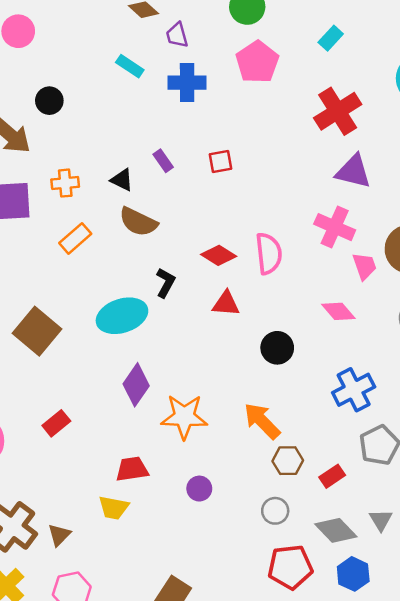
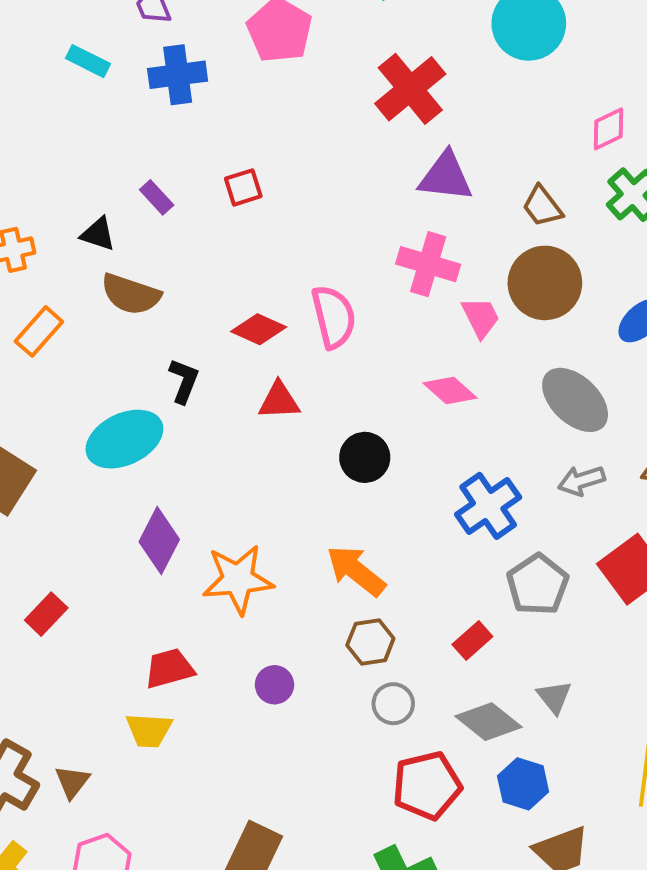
brown hexagon: (288, 461) -> (370, 642), moved

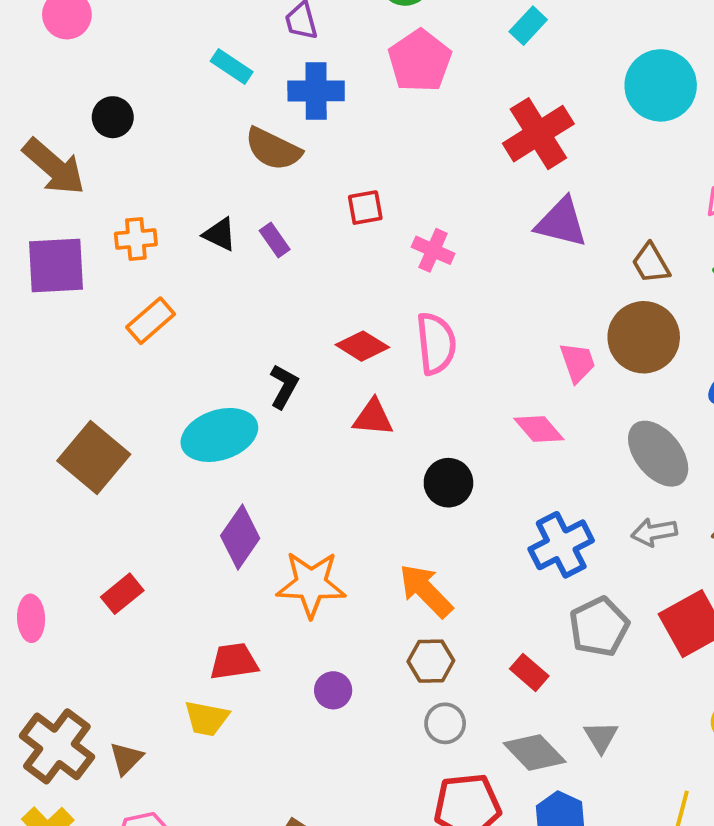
purple rectangle: (157, 197) -> (275, 240), moved
pink cross: (428, 264) -> (433, 250), moved, size x0.7
brown semicircle: (131, 294) -> (273, 149), moved
red rectangle: (472, 640) -> (529, 672), turned 75

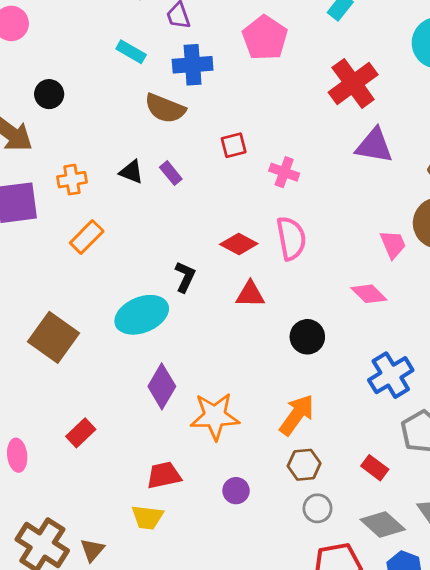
orange arrow: (426, 591) -> (297, 415), turned 84

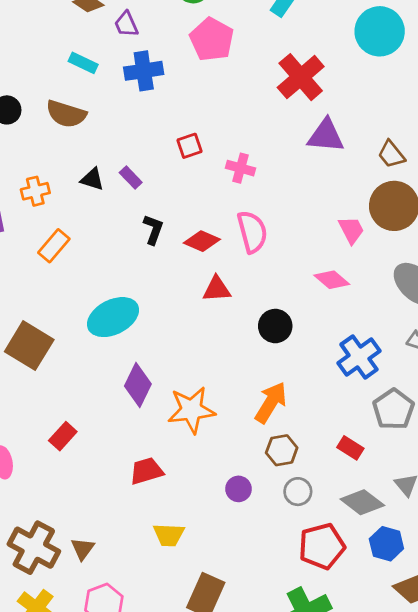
brown semicircle: (165, 108) -> (66, 114), moved
black L-shape: (185, 277) -> (153, 230), moved
purple circle: (236, 491) -> (239, 489), moved
yellow trapezoid: (147, 517) -> (169, 535), moved

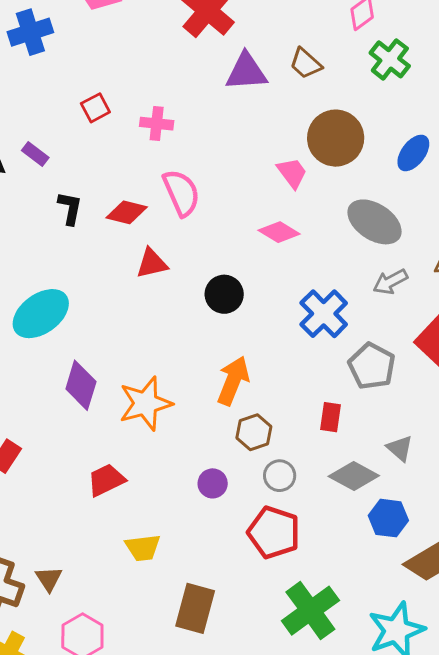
brown trapezoid: (391, 154) -> (306, 64), moved
red rectangle: (350, 448) -> (330, 417), turned 75
red pentagon: (322, 546) -> (274, 532), moved, turned -30

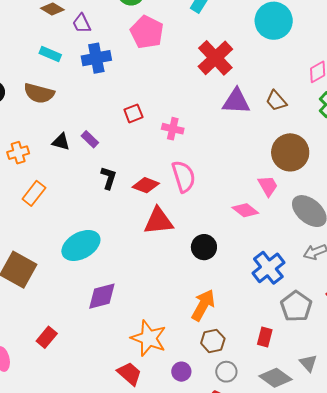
pink trapezoid: (292, 173) -> (268, 186), moved
red triangle: (152, 263) -> (158, 221), size x1.4
purple diamond: (81, 385) -> (102, 296), turned 52
orange star: (146, 403) -> (149, 338), moved, turned 30
red trapezoid: (106, 480) -> (129, 374), moved, turned 60

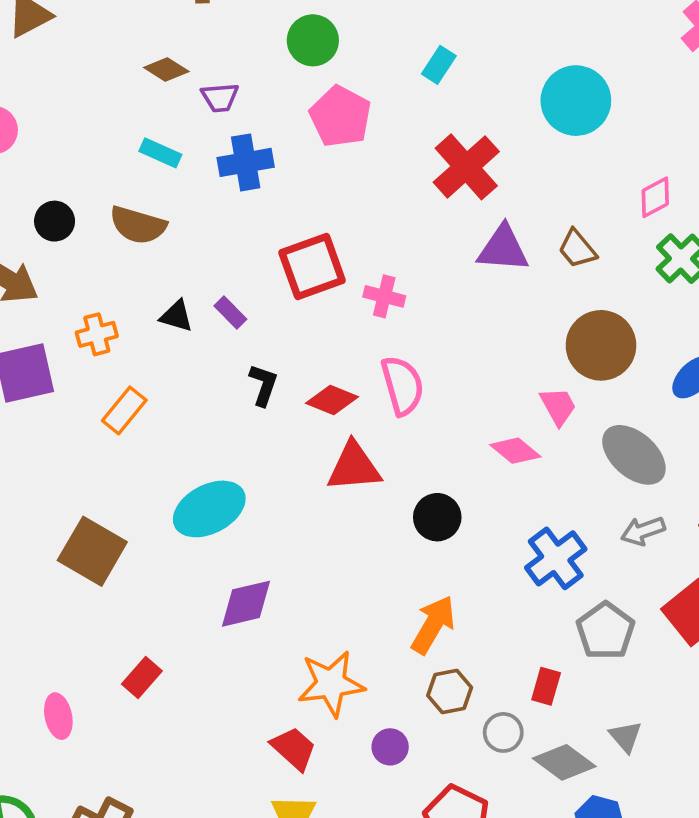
purple trapezoid: (82, 23) -> (220, 97), turned -70
red square: (133, 113) -> (312, 266), size x1.8
orange star: (149, 338) -> (331, 684), turned -30
gray circle: (226, 372) -> (503, 732), moved

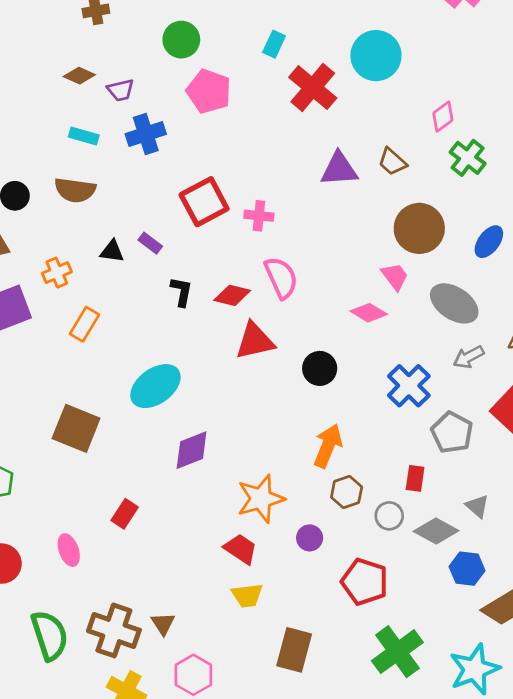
red cross: (466, 167) -> (313, 88), moved

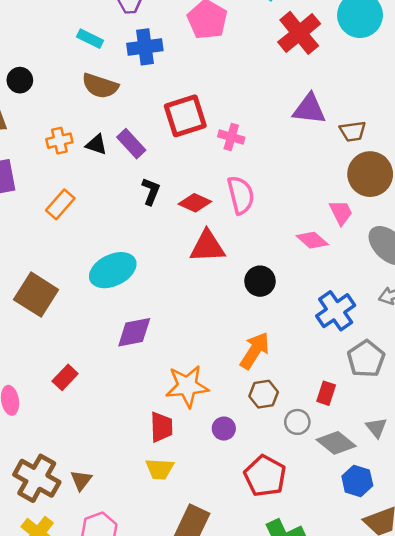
brown trapezoid: (392, 162) -> (353, 131), moved, turned -60
brown semicircle: (75, 190) -> (100, 86), moved
purple rectangle: (150, 243) -> (131, 144), size x1.4
orange cross: (57, 273) -> (59, 141), moved
red trapezoid: (241, 549) -> (161, 427), turned 44

